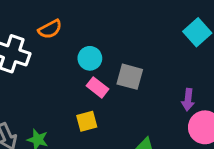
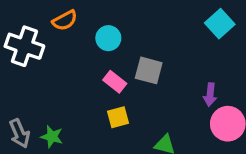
cyan circle: (90, 58) -> (108, 38), moved
yellow square: (87, 121) -> (118, 117), moved

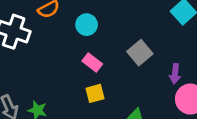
gray square: (149, 70) -> (140, 53), moved, turned 35

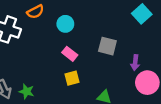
gray square: (140, 53) -> (107, 46), turned -36

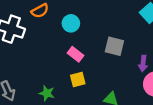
green star: (27, 91) -> (47, 93), moved

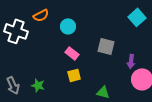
green star: (47, 93) -> (38, 85), moved

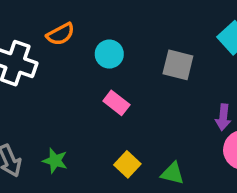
gray square: (106, 46) -> (178, 65), moved
yellow square: (74, 75) -> (127, 164), moved, turned -32

